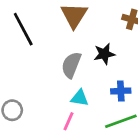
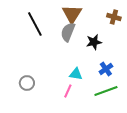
gray semicircle: (71, 65) -> (68, 32), moved
blue cross: (121, 91) -> (106, 69), turned -32

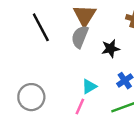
cyan triangle: (76, 74) -> (89, 86), turned -40
gray circle: (27, 83) -> (31, 97), size x1.5

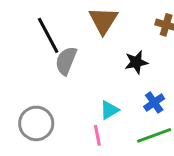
gray semicircle: (80, 37) -> (66, 61), moved
pink line: (80, 107) -> (97, 135), turned -35

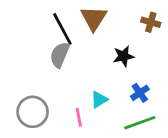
black line: (48, 35) -> (62, 29), moved
pink line: (97, 135) -> (79, 117), moved

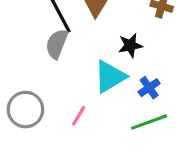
cyan triangle: (99, 100) -> (110, 77), moved, size x1.6
pink line: (79, 117) -> (79, 116), turned 42

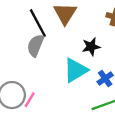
pink line: (79, 116) -> (30, 100), moved

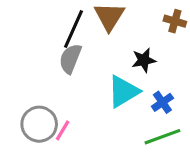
black line: (38, 23) -> (73, 29), turned 52

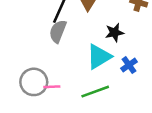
pink line: (63, 130) -> (52, 87), turned 56
green line: (162, 137) -> (95, 92), moved

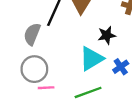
gray semicircle: (58, 31) -> (32, 34), moved
gray circle: (34, 82) -> (34, 69), moved

